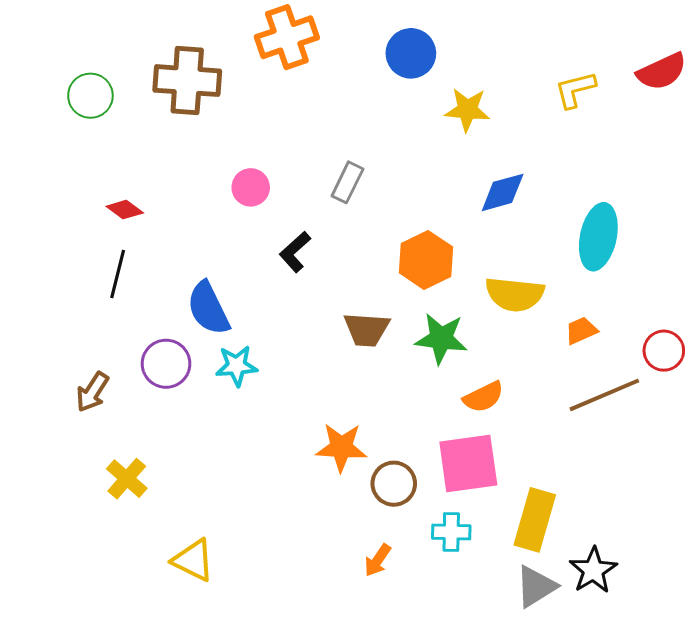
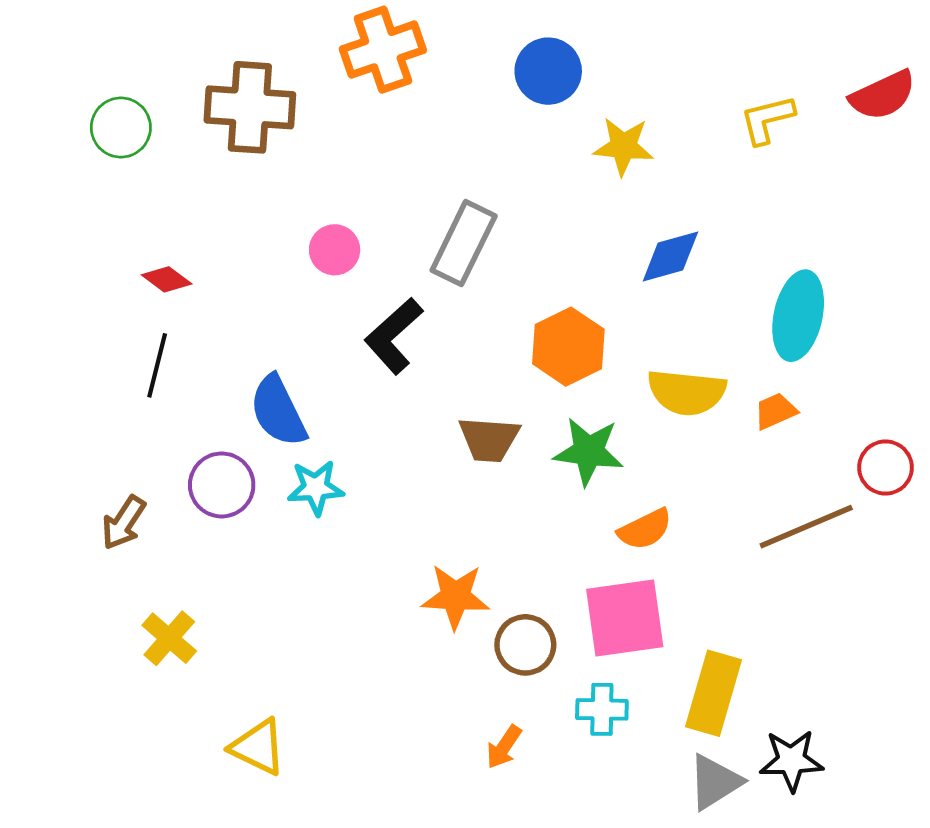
gray rectangle: (347, 182) -> (464, 243), size x1.5
black L-shape: (295, 252) -> (394, 336), size x1.4
orange trapezoid: (581, 330) -> (775, 411), moved
black star: (593, 570) -> (791, 760), turned 30

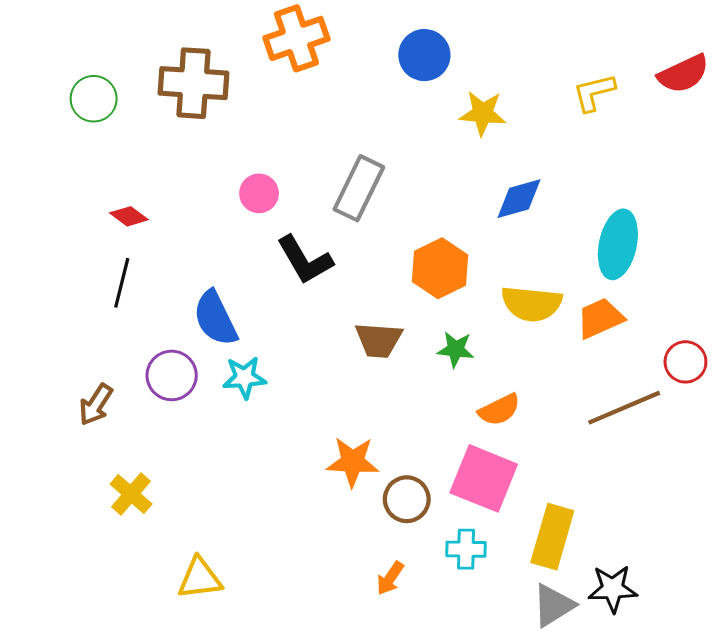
black L-shape: (394, 336) -> (305, 260), turned -78
orange trapezoid: (775, 411) -> (600, 318), size x1.4
green star: (589, 451) -> (456, 349), size x0.7
pink square: (625, 618) -> (484, 478), turned 30
yellow triangle: (258, 747) -> (200, 578), turned -33

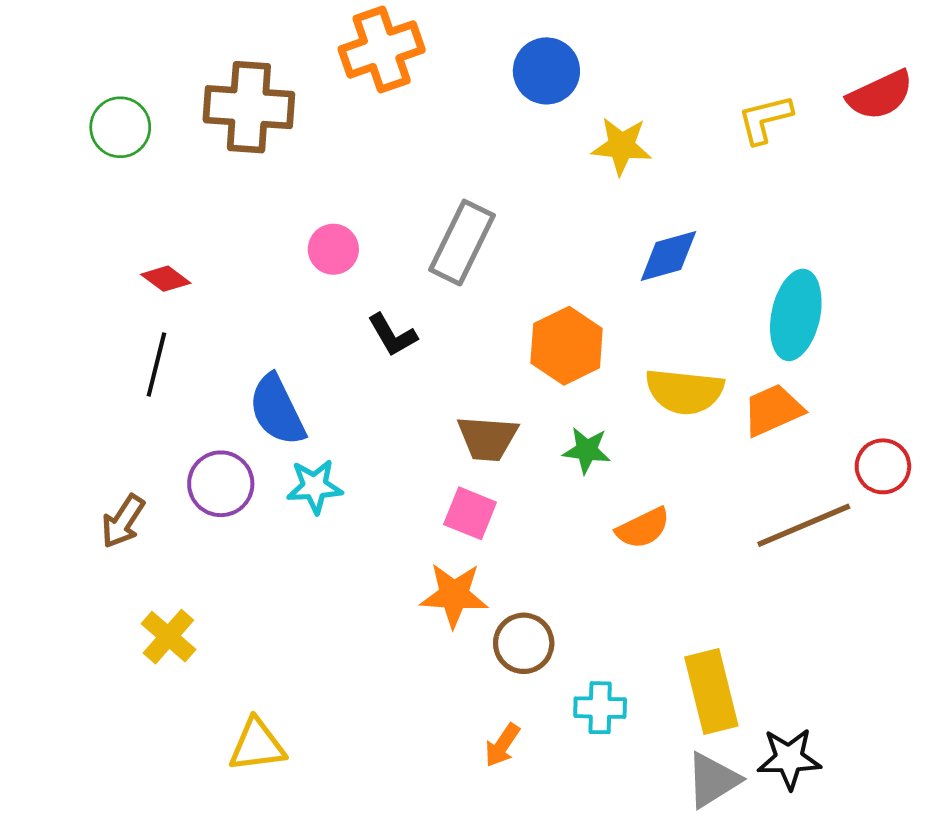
black L-shape: (305, 260) -> (392, 335), size x0.7
pink square: (484, 478) -> (470, 513), moved, size x0.6
yellow rectangle: (552, 537) -> (711, 692), turned -30

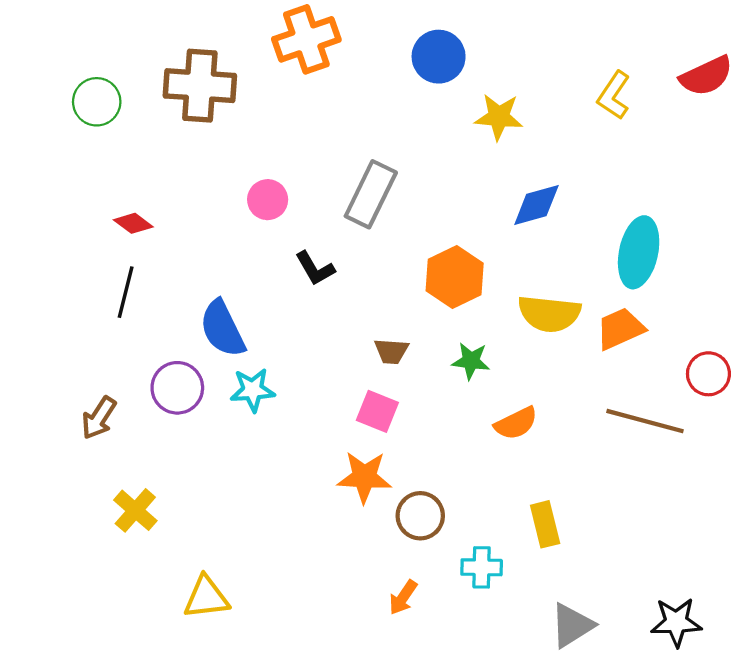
yellow L-shape: (765, 119) -> (614, 95), turned -42
brown trapezoid: (488, 438) -> (391, 351), size x0.7
brown line: (804, 525) -> (645, 421), turned 38
yellow rectangle: (711, 692) -> (545, 524), moved, size x0.7
black star: (789, 759) -> (676, 622), moved

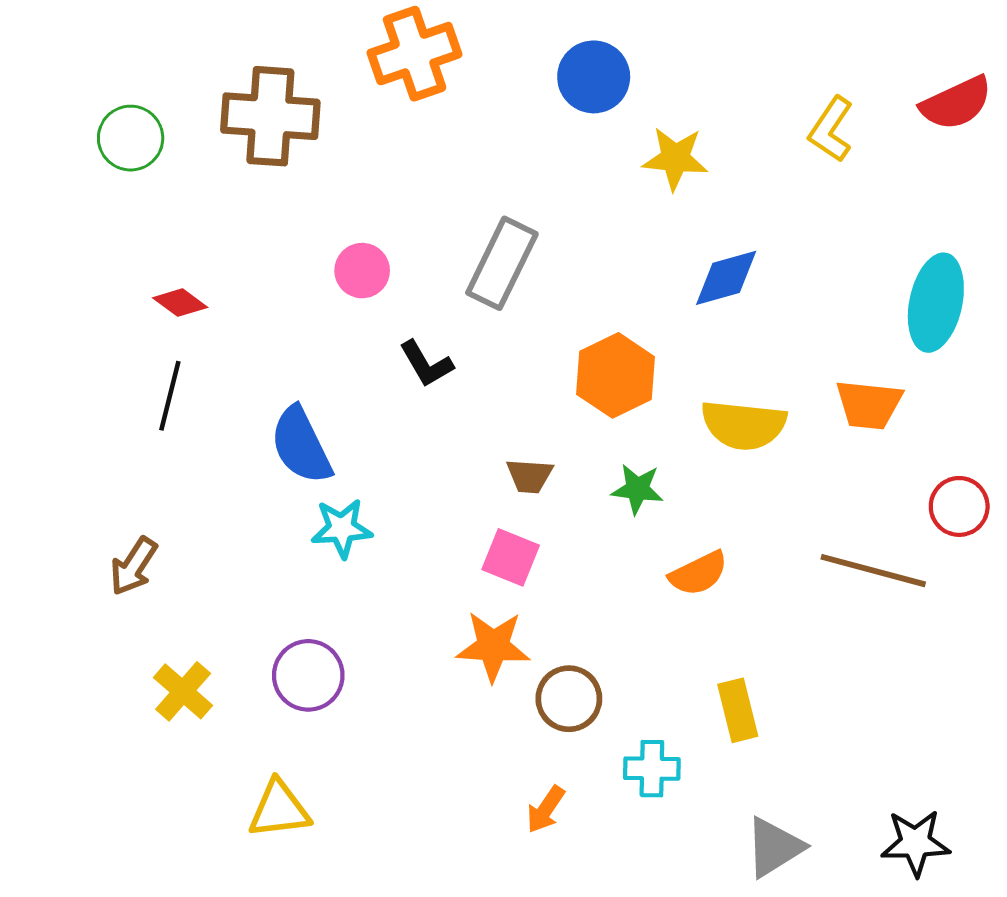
cyan ellipse: (639, 252) -> (936, 303), moved
orange trapezoid: (620, 329) -> (869, 405), moved, turned -150
purple circle: (177, 388) -> (308, 675), moved

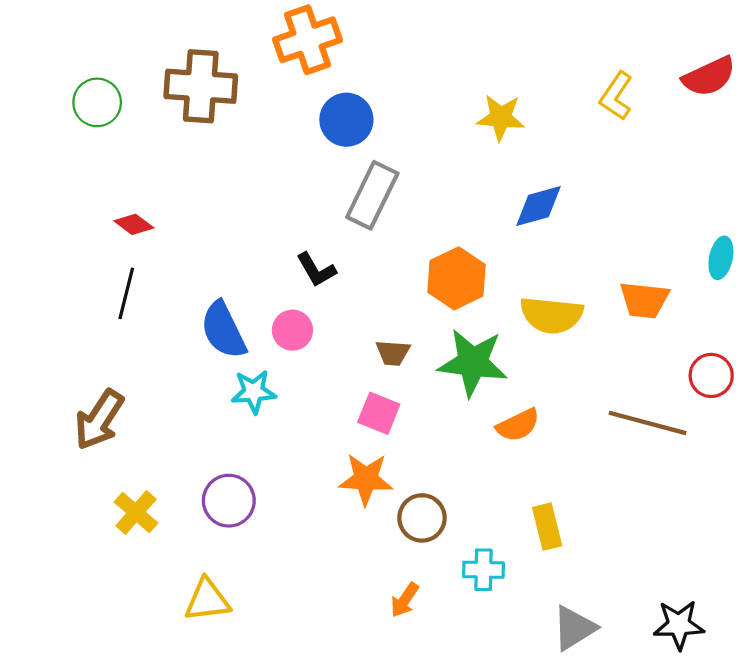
blue circle: (594, 77) -> (346, 120), moved
pink circle: (362, 271) -> (292, 330), moved
cyan ellipse: (936, 303) -> (721, 258), moved, size x0.6
green star: (637, 489) -> (473, 363), size x1.8
brown arrow: (133, 566) -> (99, 420), size x1.4

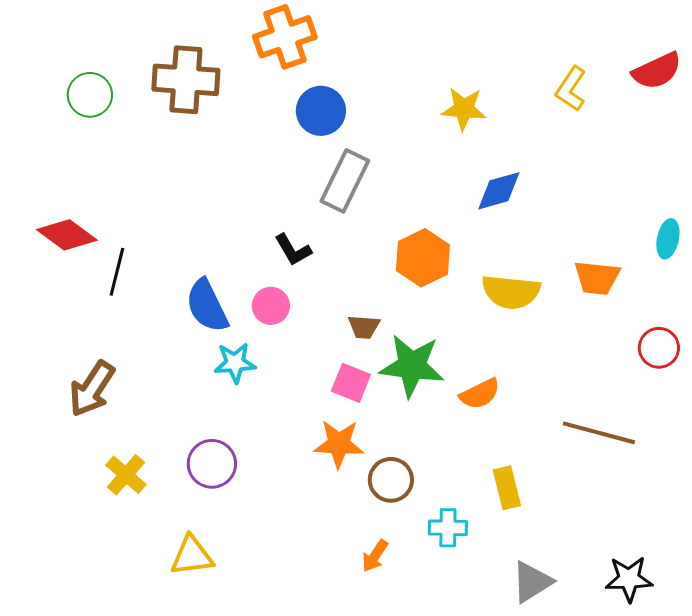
red diamond: (134, 224) -> (67, 235), moved, size x1.6
green star: (473, 363) -> (412, 366), moved
brown line: (648, 423) -> (599, 433), moved

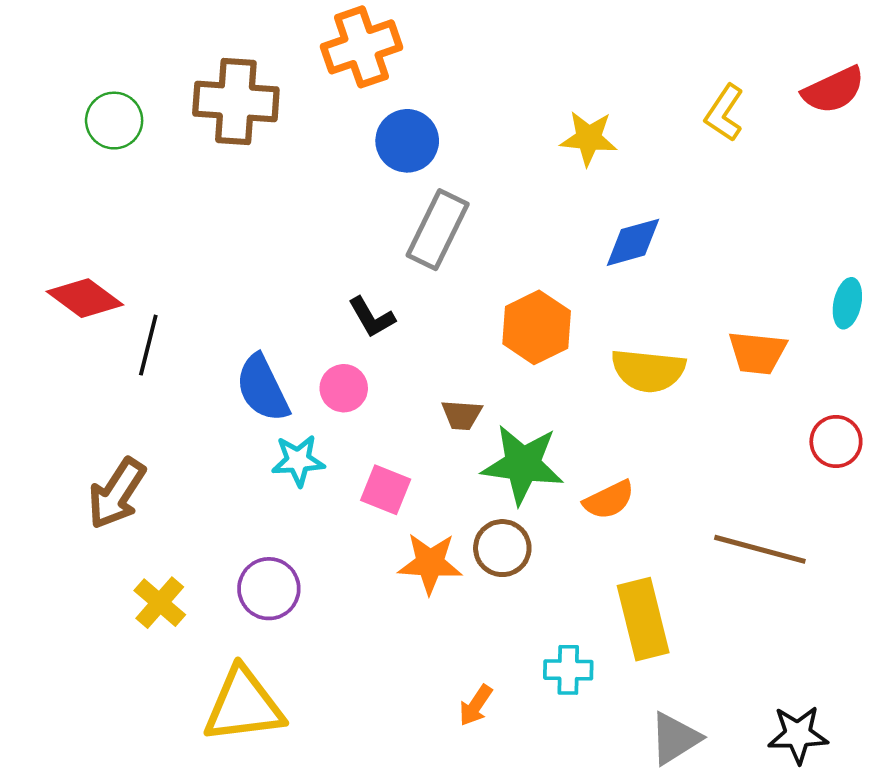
pink square: (351, 383) -> (386, 490), moved
brown circle: (391, 480) -> (502, 548), moved
yellow rectangle: (507, 488) -> (643, 619), size x1.5
yellow triangle: (192, 556) -> (244, 705), size x1.5

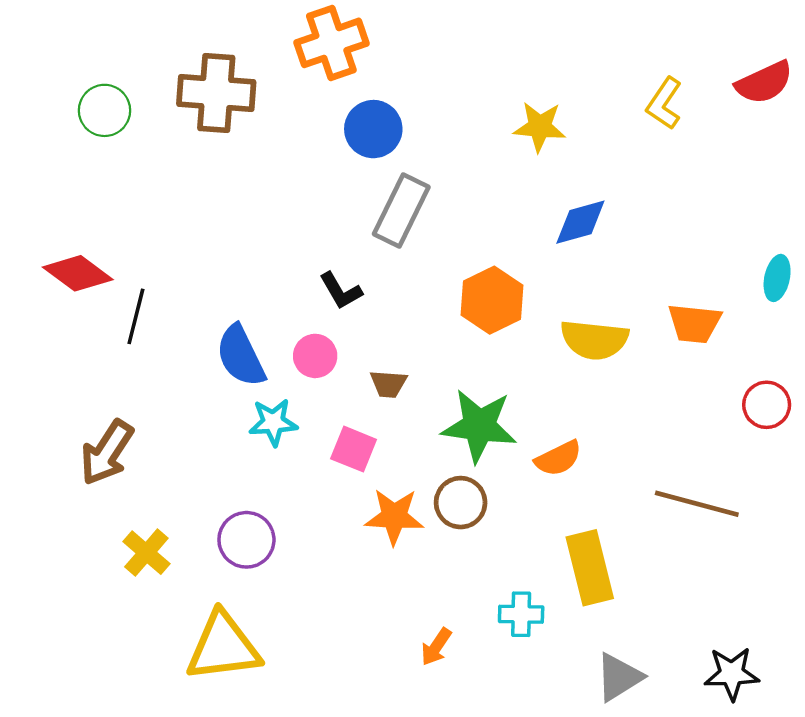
brown trapezoid: (462, 415) -> (388, 384), moved

